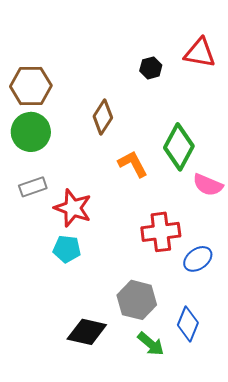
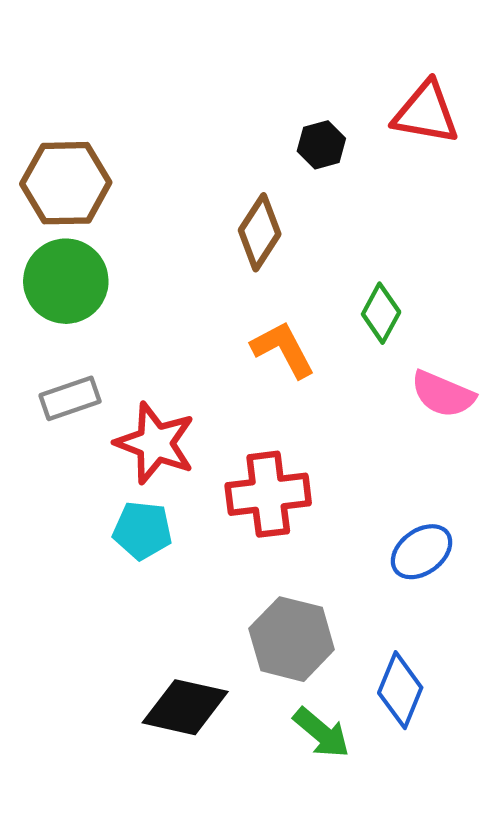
brown diamond: (103, 117) -> (260, 232), moved
green diamond: (179, 147) -> (381, 313), size x0.6
red cross: (161, 232) -> (268, 494), moved

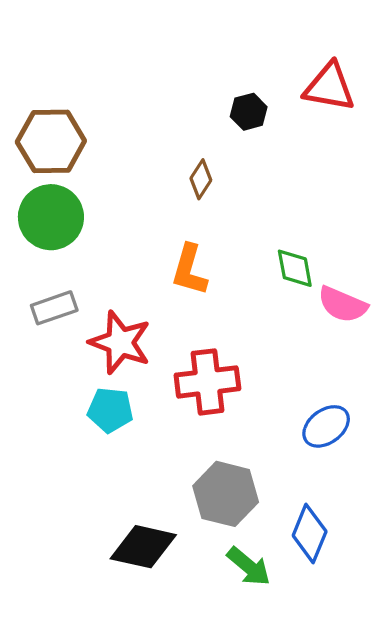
brown diamond: (260, 232) -> (201, 179), size x0.7
green diamond: (381, 313) -> (295, 268), moved, turned -39
orange L-shape: (283, 349) -> (189, 270), moved, turned -136

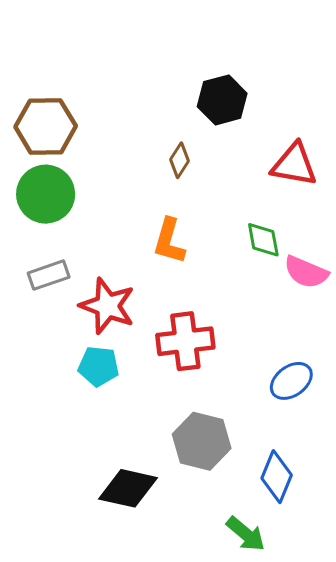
red triangle: (329, 87) -> (294, 165), moved
black hexagon: (249, 112) -> (222, 100), size x1.5
green arrow: (249, 566) -> (246, 534), moved

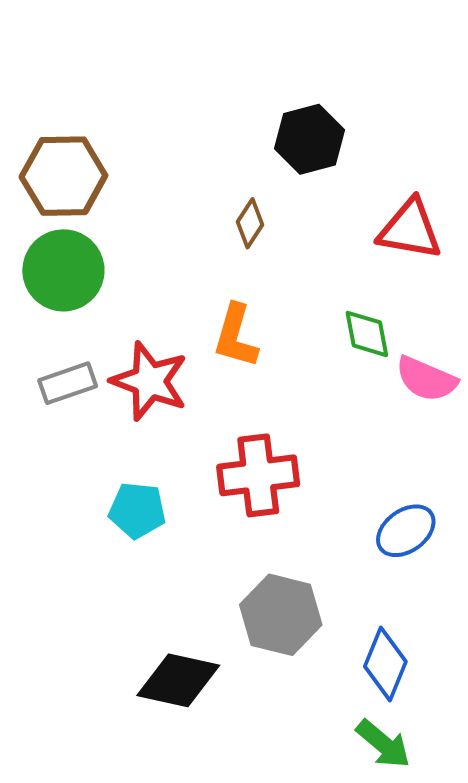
red star: (107, 306) -> (150, 381), moved
green arrow: (246, 534) -> (383, 744), moved

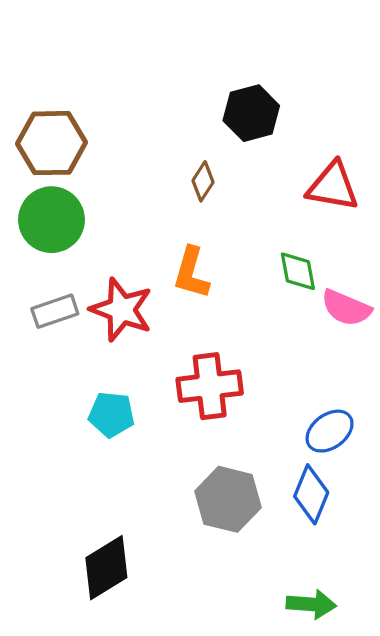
blue diamond: (385, 664) -> (311, 494), moved
black diamond: (178, 680) -> (106, 568), moved, turned -44
green arrow: (383, 744) -> (311, 604), turned -36

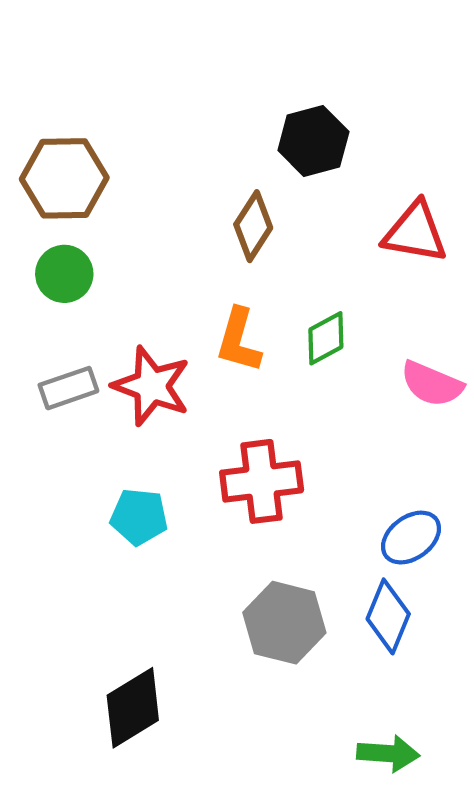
brown diamond: (203, 181) -> (253, 226), size x1.4
green circle: (51, 220) -> (64, 274), size x0.7
green diamond: (298, 271) -> (326, 338), moved, turned 72

